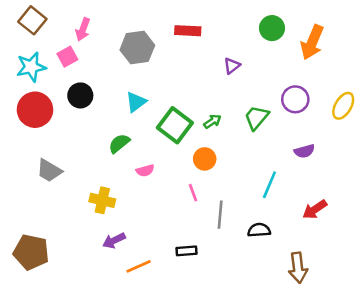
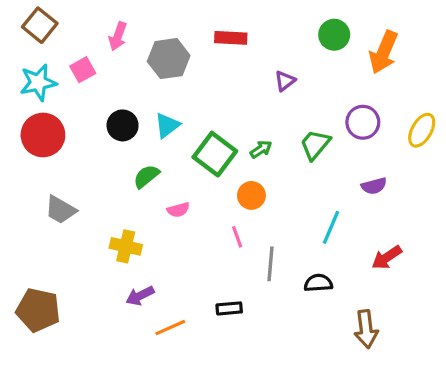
pink arrow: (83, 29) -> (118, 36), moved
black circle: (80, 95) -> (123, 125), moved

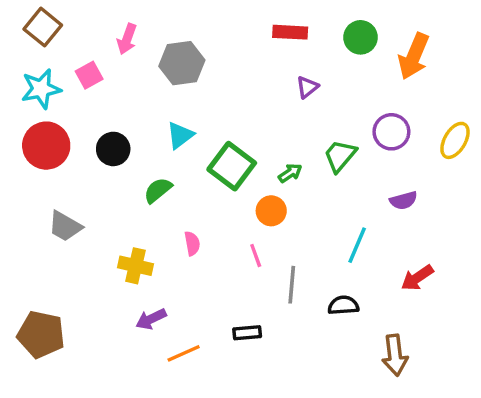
red rectangle: (231, 38) -> (290, 32), moved
black circle: (123, 125) -> (113, 149), moved
green arrow: (261, 149) -> (290, 173), moved
pink semicircle: (178, 210) -> (192, 243), moved, turned -85

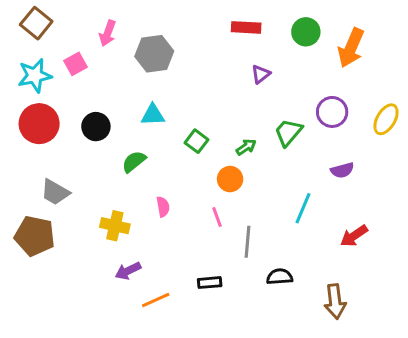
cyan triangle: (180, 135) -> (153, 115), turned 35
green square: (232, 166) -> (197, 141), size x0.6
black semicircle: (343, 305) -> (280, 277), moved
brown pentagon: (41, 334) -> (35, 236), moved

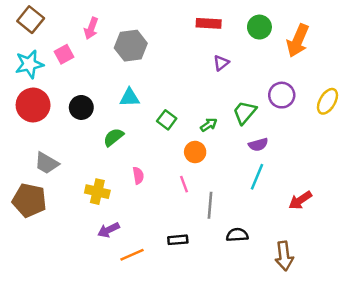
purple semicircle: (342, 170) -> (258, 145), moved

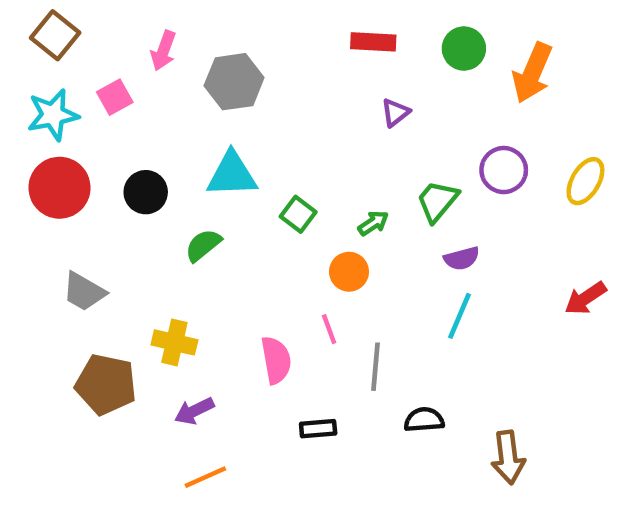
cyan triangle: (130, 98) -> (232, 174), size x1.4
pink semicircle: (138, 176) -> (276, 360), moved, size x1.5
brown pentagon: (29, 200) -> (106, 384), moved
red arrow: (300, 200) -> (585, 298), moved
orange line: (132, 255) -> (205, 477), moved

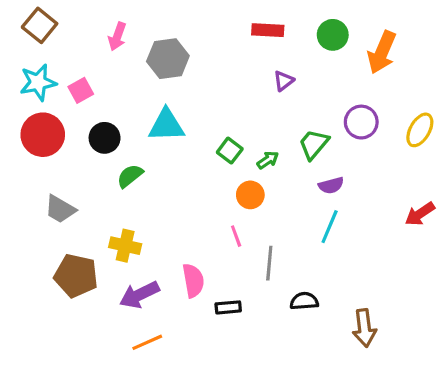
pink square: (115, 97) -> (81, 90), moved
green square: (298, 214) -> (230, 151), moved
green semicircle: (203, 245) -> (130, 176), moved
pink semicircle: (276, 360) -> (193, 280), moved
purple arrow: (194, 411) -> (139, 295), size x1.4

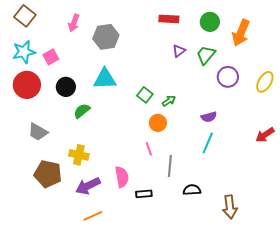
green trapezoid: (314, 144) -> (206, 55), moved

